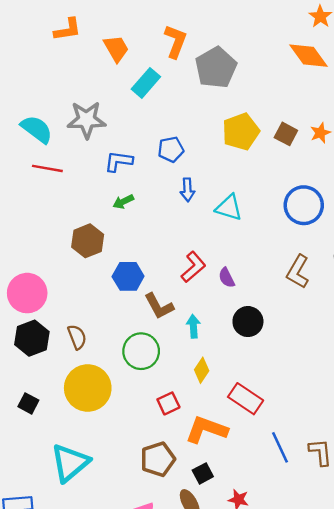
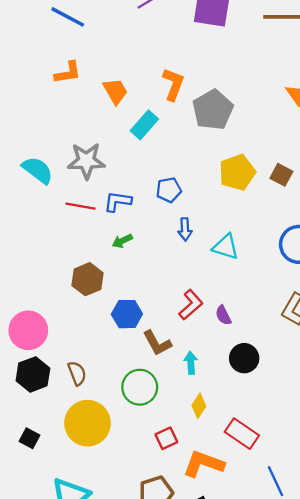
red line: (47, 168) -> (81, 206), moved

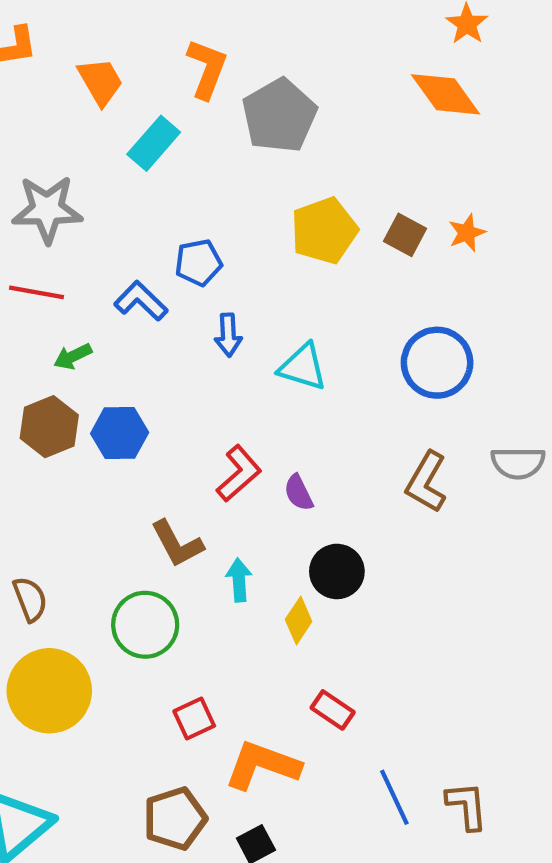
blue L-shape: (118, 201) -> (141, 301), moved, turned 36
green arrow: (122, 241) -> (73, 356), moved
blue hexagon: (127, 314) -> (120, 433), moved
yellow diamond: (199, 406) -> (299, 620), moved
red rectangle: (242, 434) -> (333, 710), size x0.7

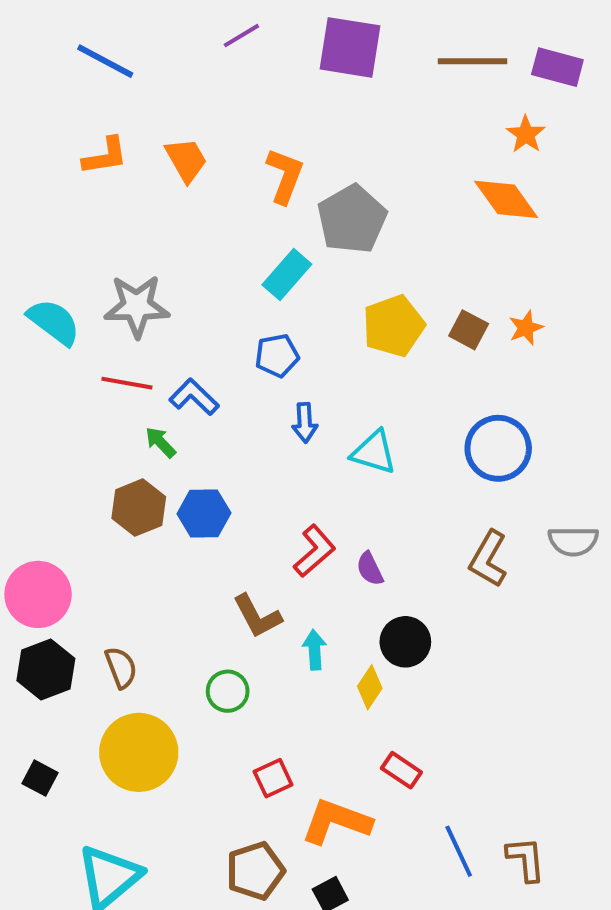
orange trapezoid: (100, 81) -> (186, 160), moved
cyan rectangle: (154, 143) -> (287, 275), moved
blue L-shape: (141, 301) -> (194, 397), moved
green arrow: (73, 356) -> (160, 442), turned 72
green circle: (145, 625) -> (228, 691), size x0.7

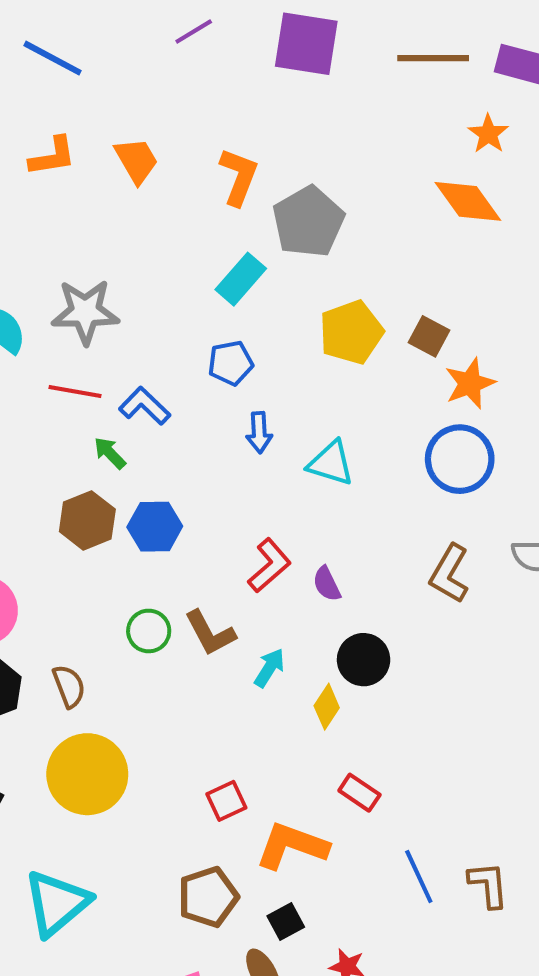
orange star: (526, 328) -> (470, 383), moved, size x1.4
cyan arrow: (315, 650) -> (269, 668), turned 36
green circle: (228, 691) -> (149, 631), moved

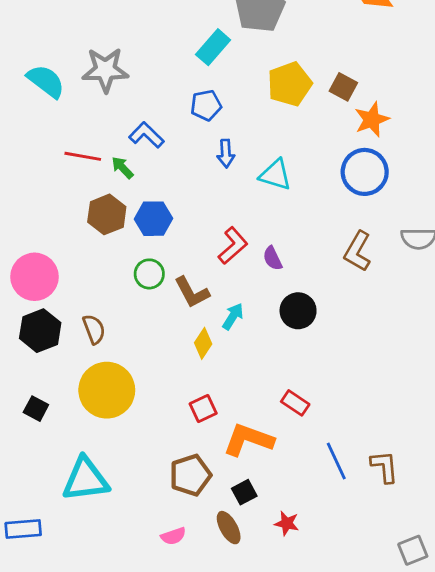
red line: (75, 392) -> (83, 156), moved
green circle: (149, 631) -> (149, 274), moved
yellow diamond: (327, 707) -> (203, 343), moved
cyan triangle: (57, 903) -> (86, 479), turned 33

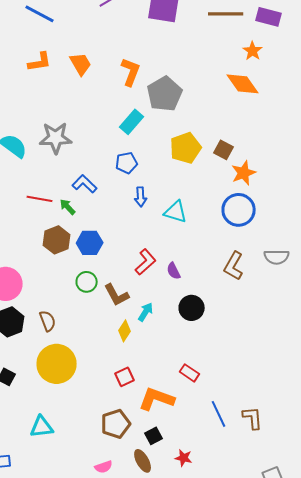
cyan triangle: (86, 479) -> (42, 427), size x0.7

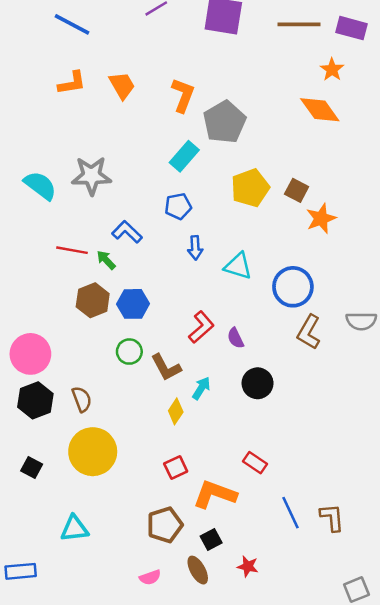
blue circle: (239, 210) -> (293, 287), moved

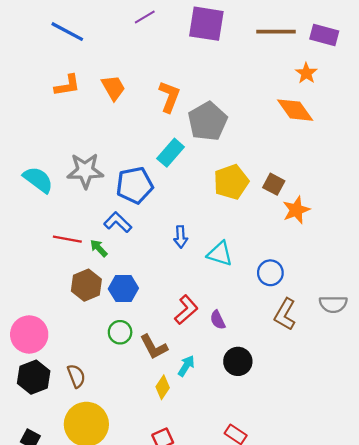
blue pentagon: (178, 206) -> (135, 185), moved, size x1.5
blue circle: (293, 287) -> (270, 273), size x0.7

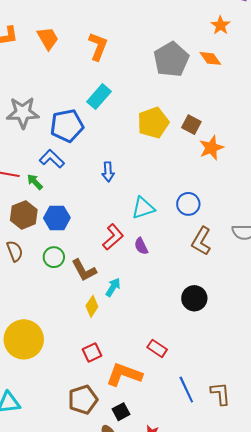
orange diamond: (295, 110) -> (210, 58), size x0.7
gray pentagon: (208, 121) -> (171, 59), moved
cyan triangle: (220, 254) -> (143, 208), moved, turned -35
black circle: (238, 361) -> (194, 298), moved
brown semicircle: (76, 376) -> (15, 251), moved

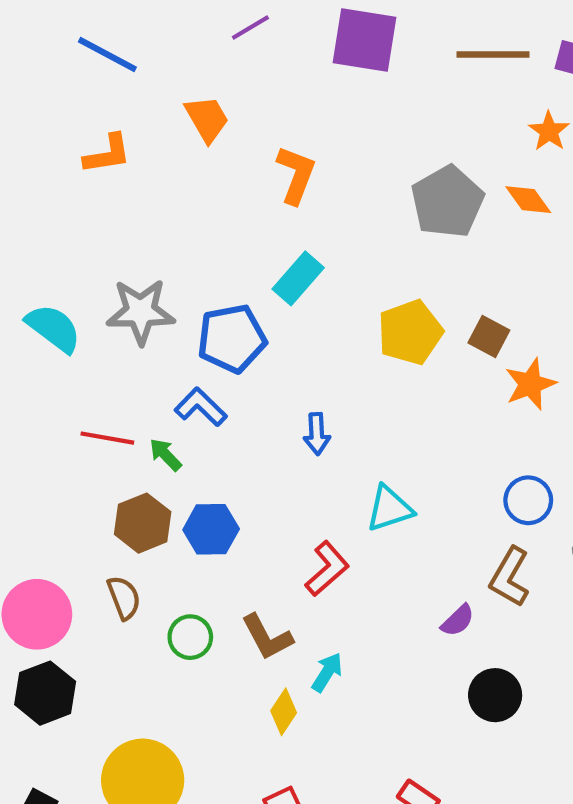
orange trapezoid: (48, 38) -> (207, 119), moved
blue circle: (188, 204) -> (528, 500), moved
purple semicircle: (141, 246) -> (458, 621), moved, turned -108
green circle: (54, 257) -> (190, 637), moved

